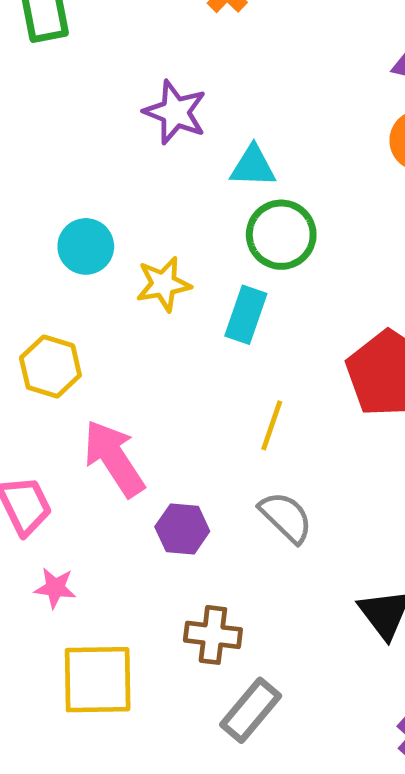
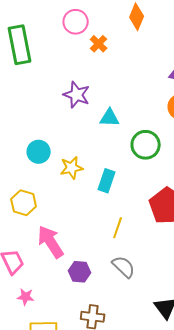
green circle: (281, 235) -> (146, 145), moved

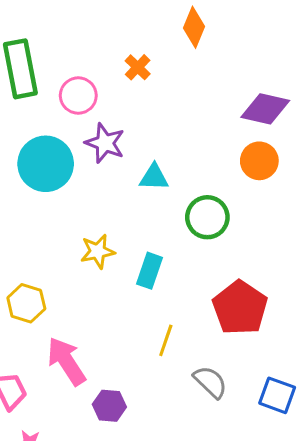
pink circle: (76, 22) -> (78, 96), moved
cyan circle: (39, 152) -> (46, 164), moved, size x1.6
gray semicircle: (124, 267) -> (210, 382), moved

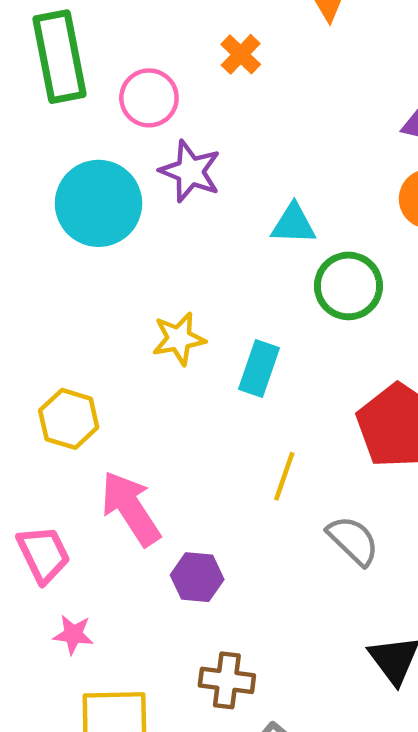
cyan triangle: (154, 177) -> (293, 224), moved

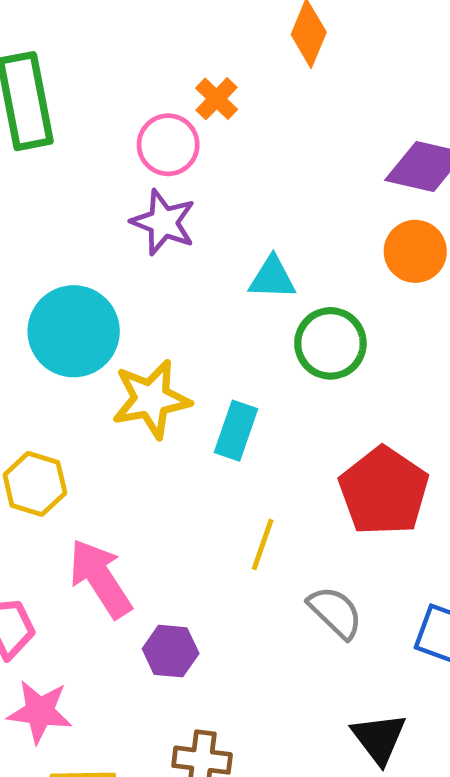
pink circle: (149, 98) -> (168, 145), moved
cyan circle: (99, 203) -> (74, 331), moved
yellow star: (179, 339) -> (151, 399), size x1.4
pink star: (73, 634) -> (40, 712), size x1.5

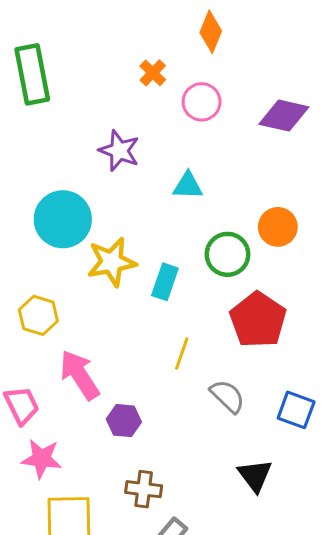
pink circle: (168, 145) -> (202, 102), moved
orange circle: (415, 251) -> (278, 227), moved
green circle: (330, 343) -> (227, 254), moved

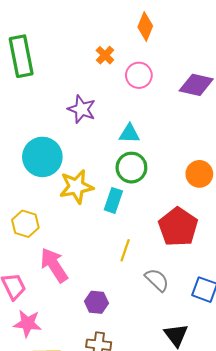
orange circle: (278, 227) -> (199, 174), moved
green circle: (227, 254) -> (131, 168), moved
purple hexagon: (124, 421) -> (96, 302), moved

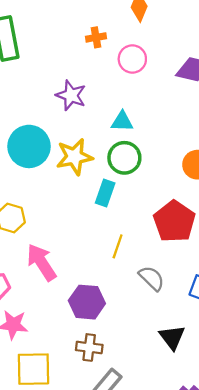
orange cross: (105, 55) -> (96, 37), turned 36
yellow star: (76, 187) -> (74, 157), moved
purple hexagon: (96, 302) -> (87, 302), size x1.4

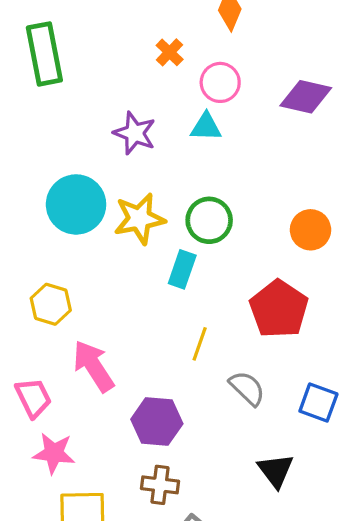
orange cross: (96, 37) -> (170, 52), turned -36
cyan triangle: (122, 121) -> (206, 127), moved

